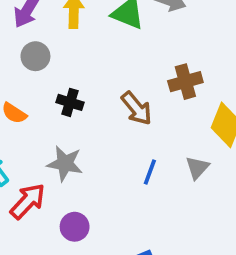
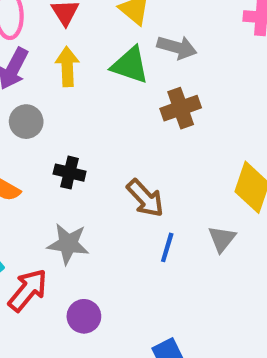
brown cross: (185, 82) -> (181, 108), moved
brown arrow: (137, 108) -> (145, 198), moved

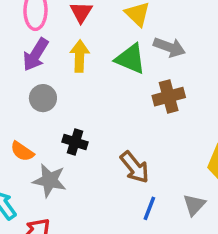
gray star: (68, 244) -> (50, 180), moved

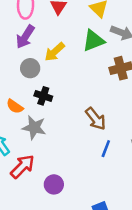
yellow arrow: (80, 56) -> (55, 52), moved, turned -135
green triangle: (130, 59) -> (93, 41), turned -45
black cross: (75, 142) -> (43, 96), moved

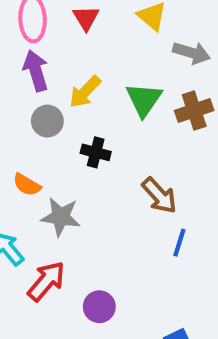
purple arrow: (25, 37) -> (36, 71), turned 135
green triangle: (93, 41) -> (144, 100), moved, turned -30
black cross: (43, 96) -> (96, 152), moved

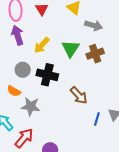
gray circle: (47, 121) -> (23, 70), moved
black cross: (96, 152) -> (47, 75), size x1.5
blue line: (179, 243) -> (97, 119), moved

